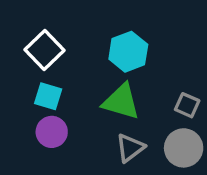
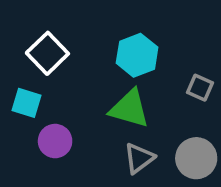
cyan square: (48, 96) -> (26, 103), moved
gray square: (187, 105) -> (200, 88), moved

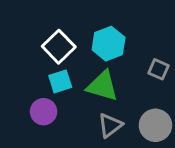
white square: (47, 53) -> (59, 47), moved
cyan square: (26, 103) -> (60, 81), moved, turned -35

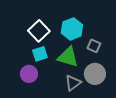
gray square: (158, 69) -> (94, 46), moved
gray circle: (155, 125) -> (95, 74), moved

